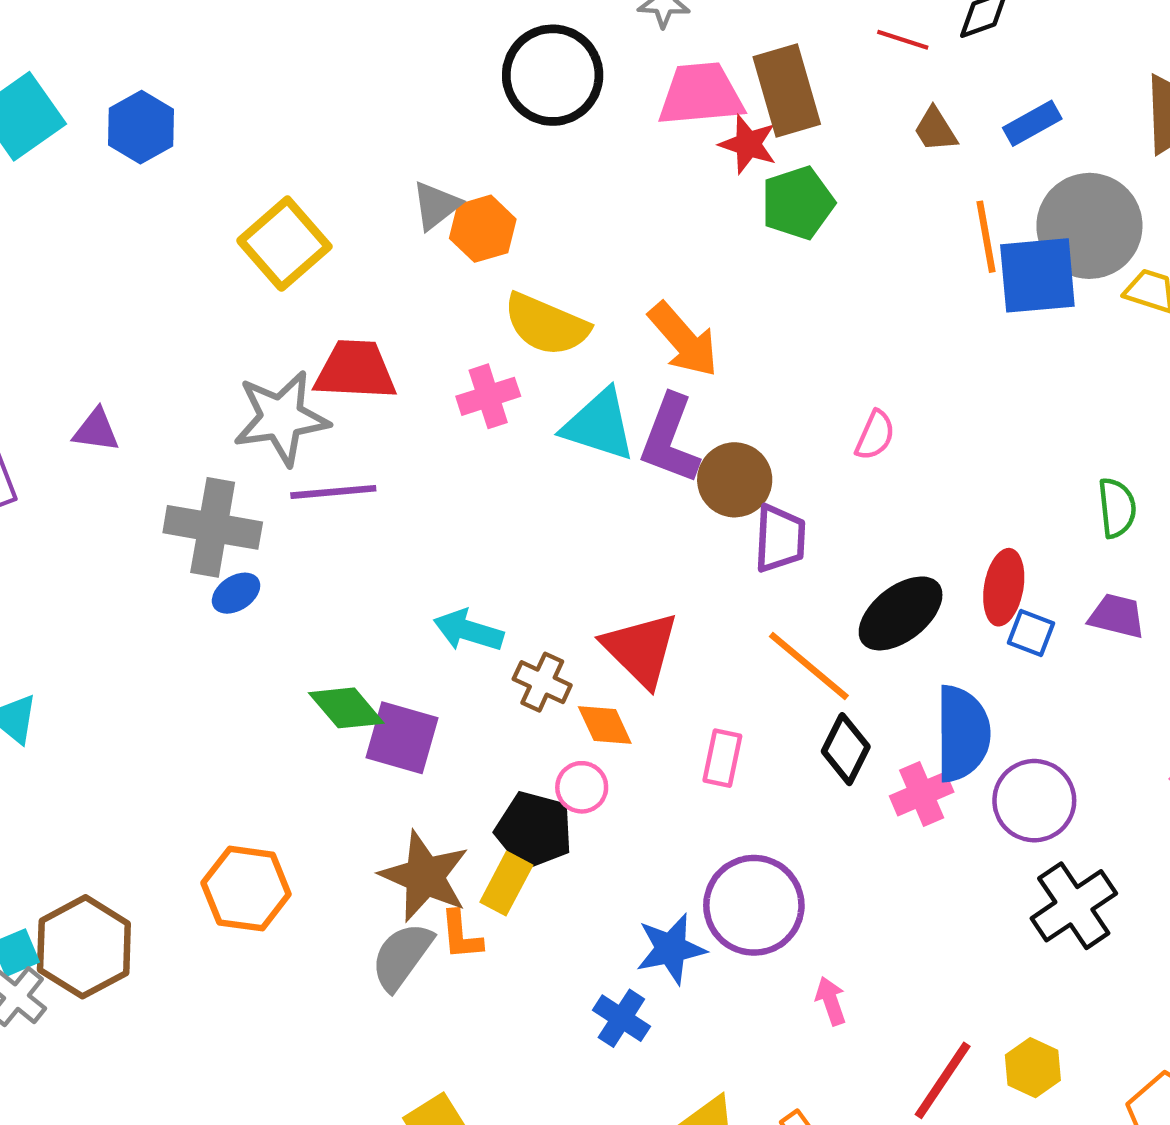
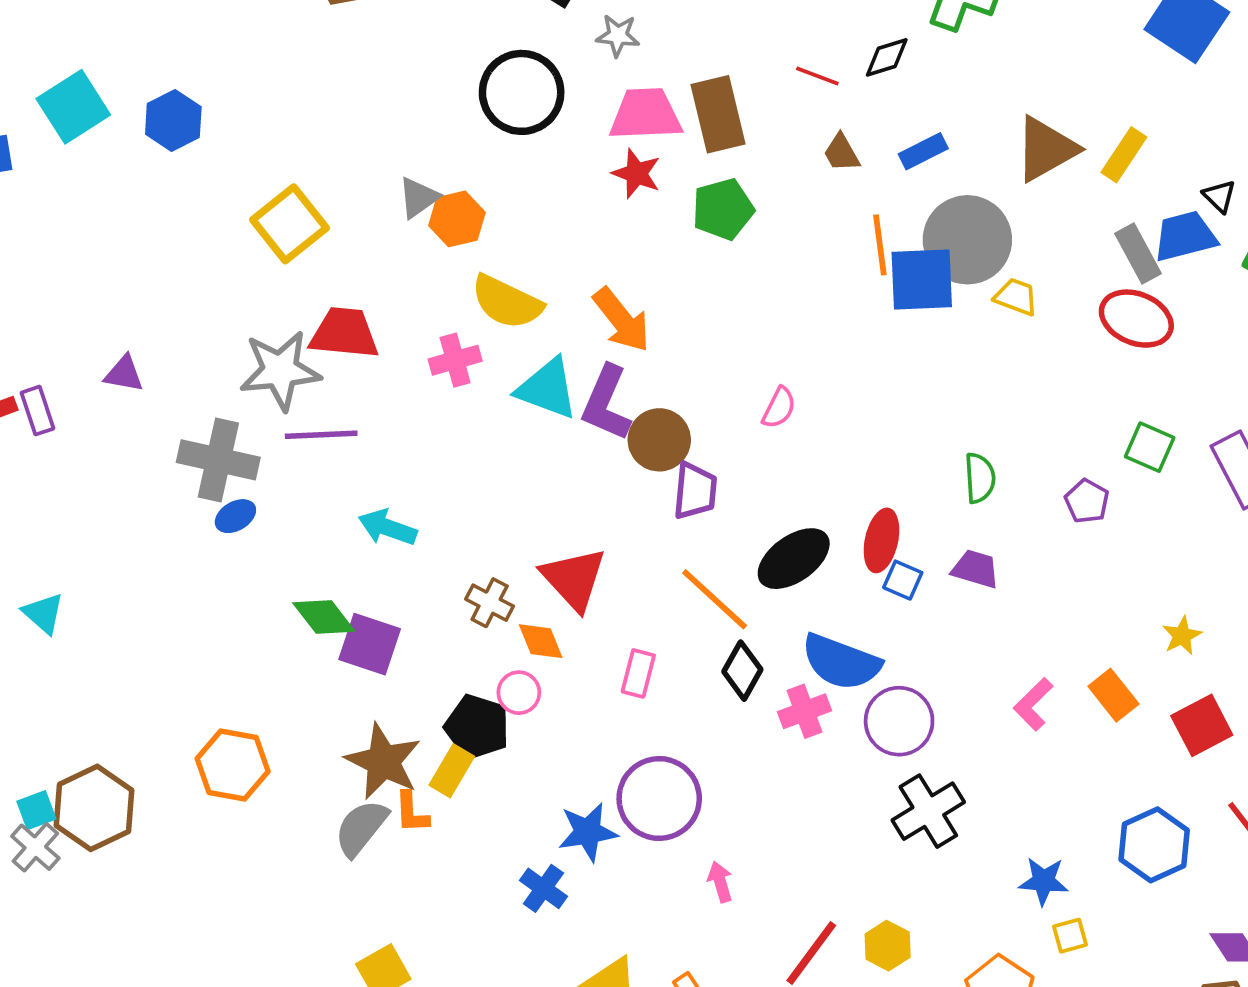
red star: (748, 144) -> (637, 174), moved
cyan arrow: (468, 631) -> (388, 528), moved
blue semicircle: (962, 734) -> (841, 662), turned 108

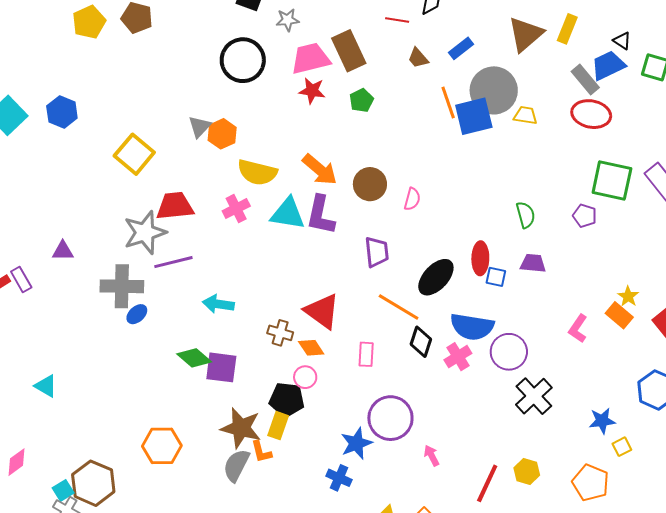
green pentagon: (723, 209) -> (361, 100), size x0.7
brown circle: (659, 440) -> (370, 184), moved
green square: (1150, 447) -> (612, 180), size x1.6
yellow star: (1182, 636) -> (628, 296), moved

